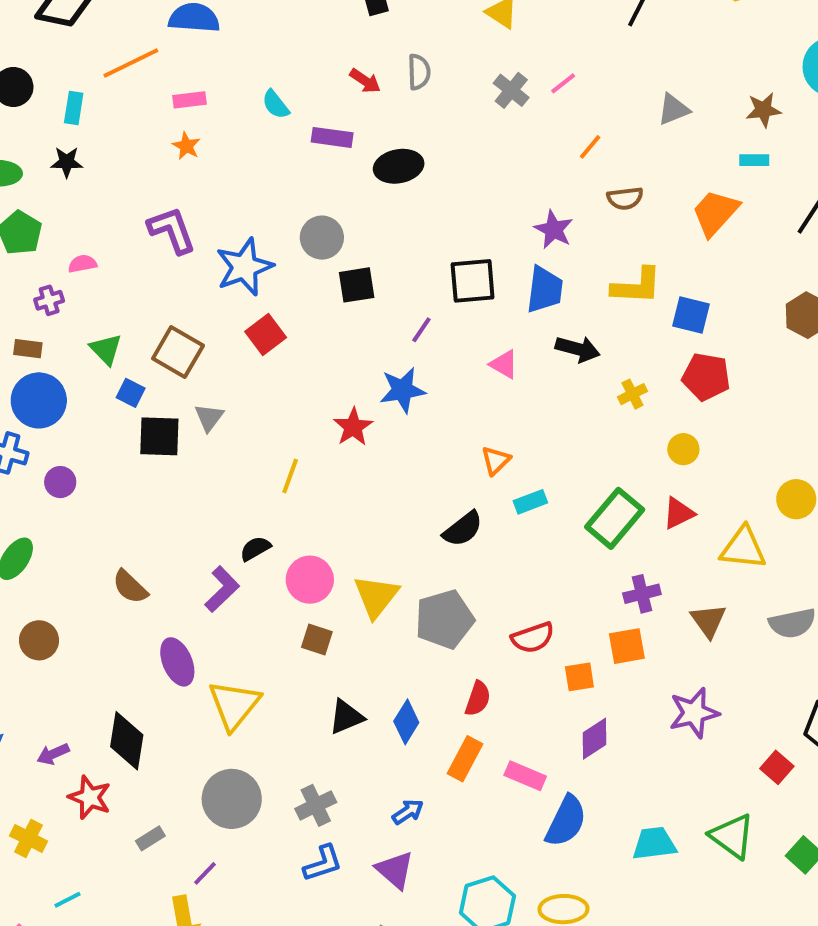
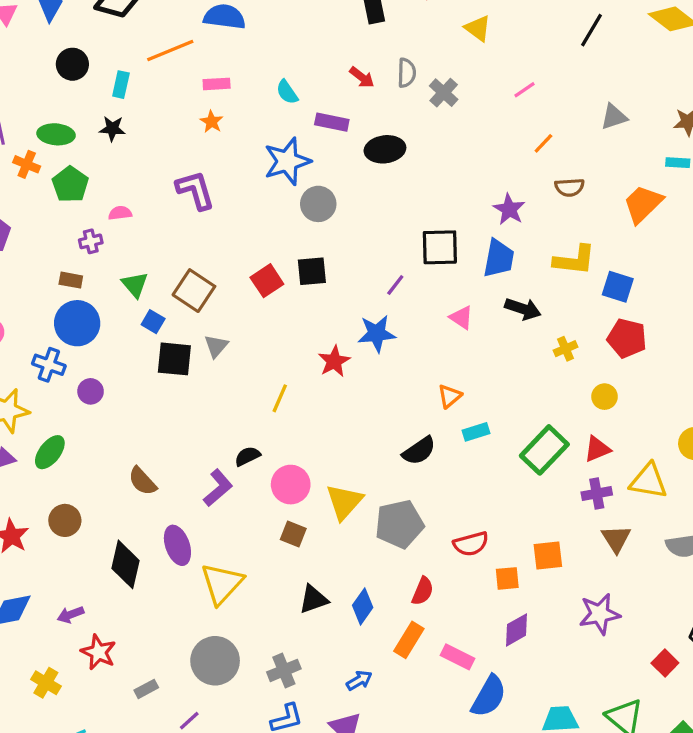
gray cross: (511, 90) -> (444, 93), moved
blue star: (244, 267) -> (287, 161), moved
black square: (357, 285) -> (312, 271), moved
purple cross: (642, 594) -> (597, 493), moved
black diamond: (127, 741) -> (126, 564), moved

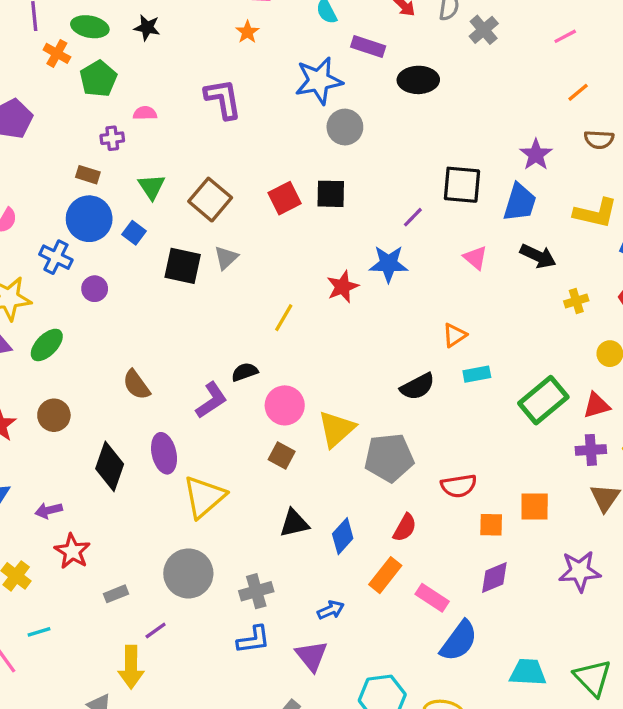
blue square: (153, 322) -> (134, 233), moved

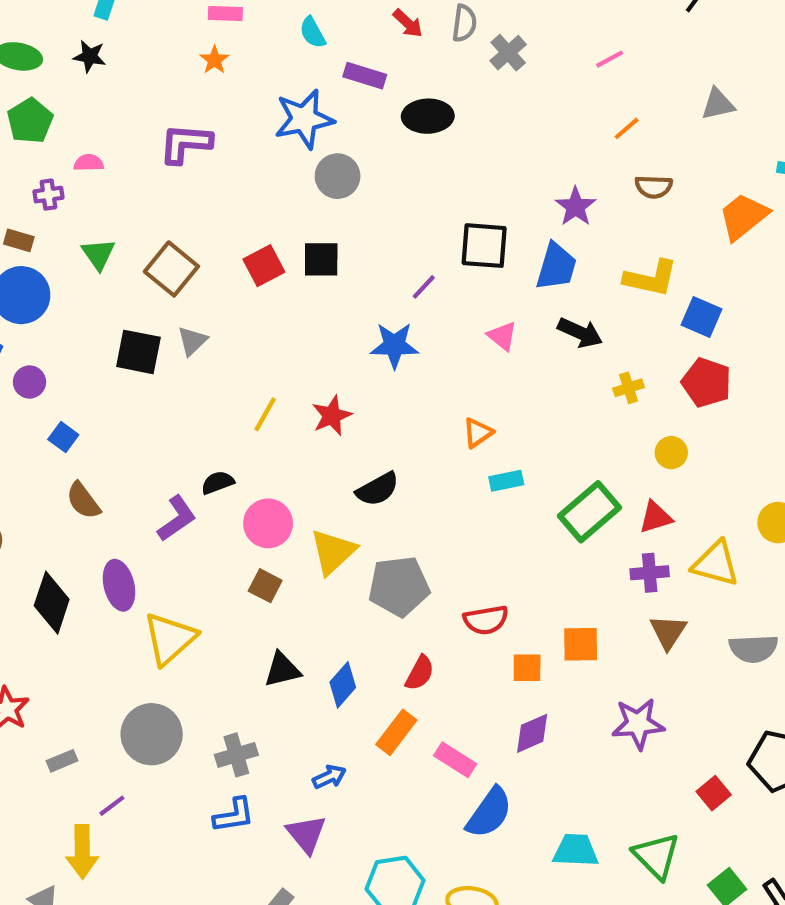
purple L-shape: (223, 99) -> (186, 144), turned -75
blue square: (134, 233) -> (63, 437), moved
red star: (343, 287) -> (332, 416), moved
black semicircle: (417, 386) -> (378, 489), moved

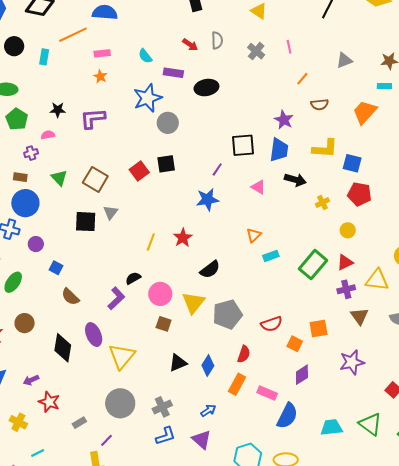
gray cross: (508, 53) -> (256, 51), moved
black star: (90, 56) -> (58, 110), moved
pink line: (610, 59) -> (289, 47), turned -64
orange square: (527, 668) -> (295, 344), turned 35

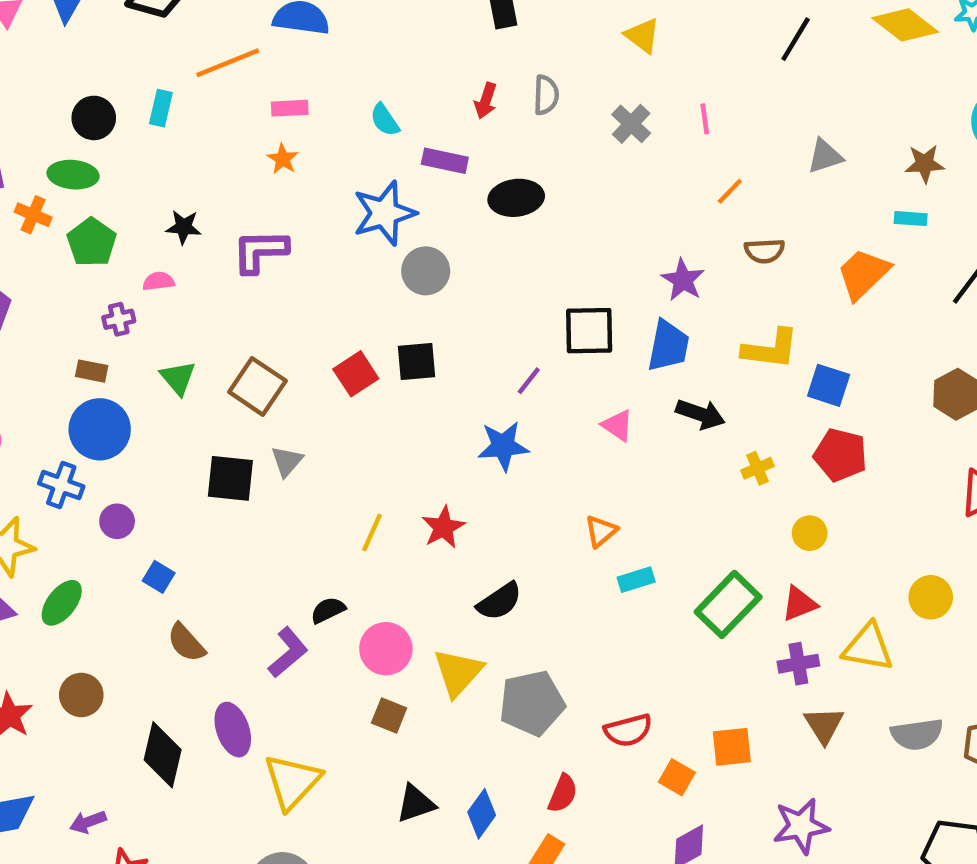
red arrow: (190, 45) -> (486, 101), turned 70
black circle: (14, 46) -> (94, 118), moved

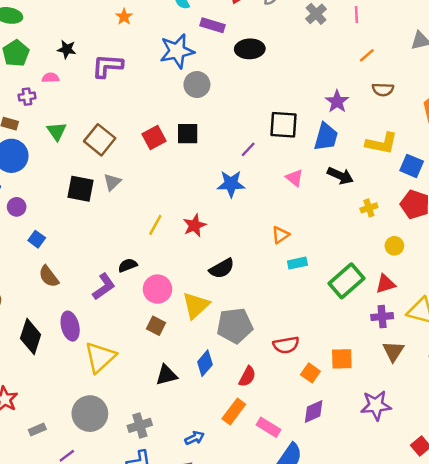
blue diamond: (482, 814) -> (205, 363), moved

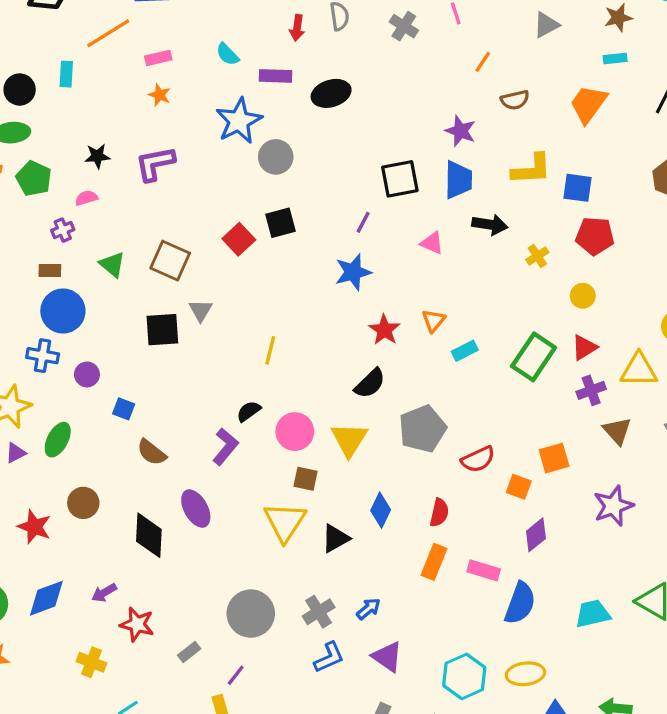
red star: (195, 225) -> (384, 330), moved
gray pentagon: (235, 326) -> (422, 429), moved
yellow triangle: (100, 357) -> (285, 522), moved
blue arrow: (195, 438) -> (368, 609), moved

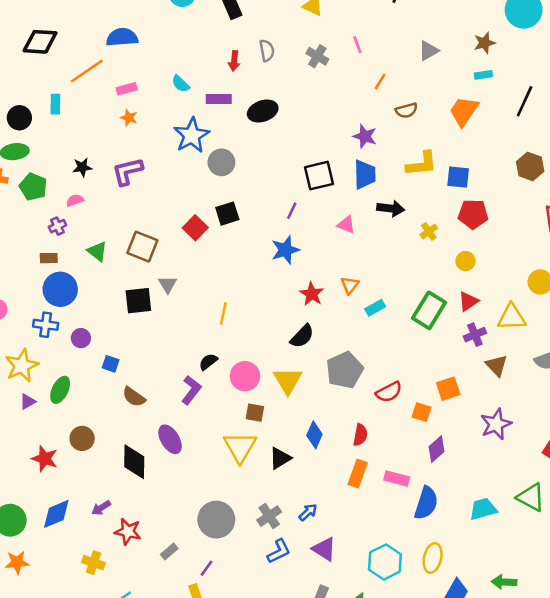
yellow ellipse: (525, 674) -> (433, 558), turned -68

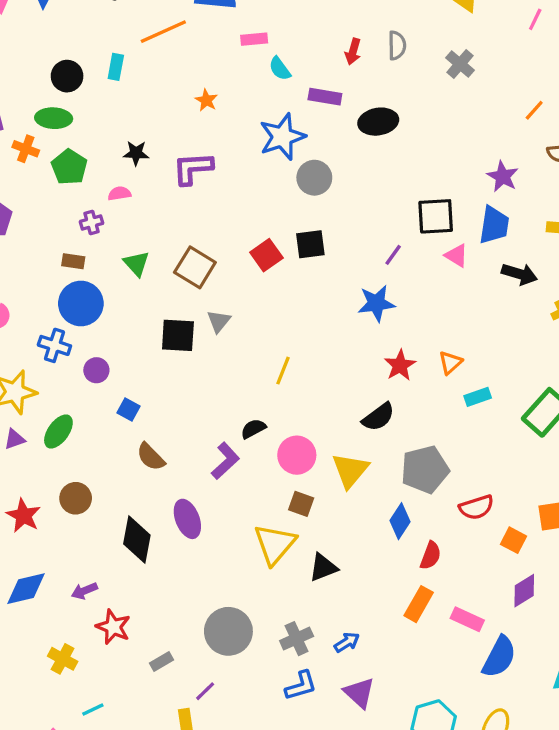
pink line: (357, 45) -> (535, 19), moved, turned 36
pink rectangle: (127, 89) -> (254, 39), moved
pink triangle: (346, 225) -> (456, 255), moved
blue diamond: (314, 435) -> (400, 521), moved

